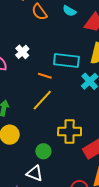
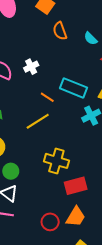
green circle: (43, 151) -> (11, 171), moved

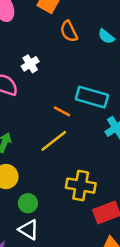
white cross: (31, 67) -> (30, 64), moved

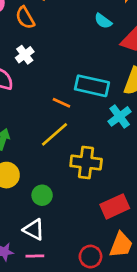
orange semicircle: (69, 31) -> (25, 18), moved
yellow cross: (81, 186) -> (86, 162), moved
green circle: (28, 203) -> (42, 195), moved

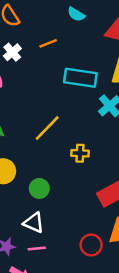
cyan semicircle: (103, 21) -> (76, 14), moved
orange line: (61, 103) -> (48, 43), moved, turned -42
yellow cross: (86, 162) -> (80, 153), size x0.6

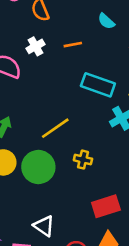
green circle: (39, 188) -> (38, 167), moved, size x1.6
white triangle: (34, 223) -> (44, 226), moved

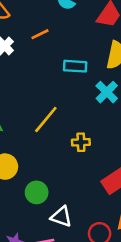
cyan rectangle: (98, 85) -> (75, 66), size x0.7
green circle: (38, 167) -> (37, 192), moved, size x0.7

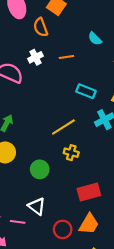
yellow line: (46, 120) -> (63, 127), moved
green circle: (37, 192) -> (40, 169), moved

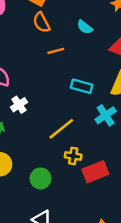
orange semicircle: (41, 27) -> (41, 22), moved
white cross: (36, 57) -> (19, 105), moved
red rectangle: (89, 192) -> (95, 172), moved

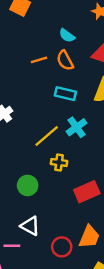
orange semicircle: (41, 22) -> (65, 60), moved
cyan cross: (106, 115) -> (77, 127), moved
red rectangle: (95, 172) -> (87, 192), moved

